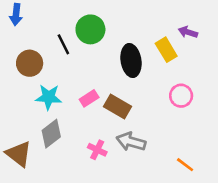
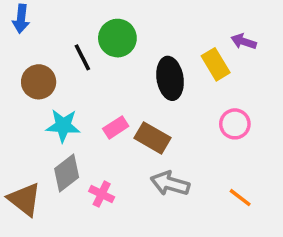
pink cross: (97, 150) -> (102, 194), moved
orange line: (185, 165) -> (240, 198), moved

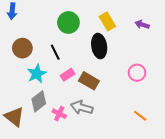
black line: (82, 57) -> (55, 52), moved
yellow rectangle: (216, 64) -> (107, 21), moved
cyan star: (63, 126) -> (37, 74), turned -30
gray arrow: (170, 184) -> (82, 107), moved

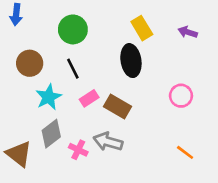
green circle: (68, 23) -> (73, 29), moved

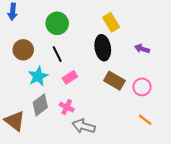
purple arrow: (188, 32) -> (142, 49), moved
pink circle: (181, 96) -> (142, 87), moved
brown rectangle: (117, 106) -> (114, 81), moved
gray arrow: (108, 142) -> (84, 126), moved
pink cross: (78, 150) -> (67, 107), moved

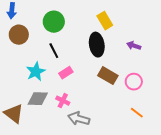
brown circle: (23, 50) -> (19, 35), moved
gray diamond: (40, 105) -> (38, 99), turned 40

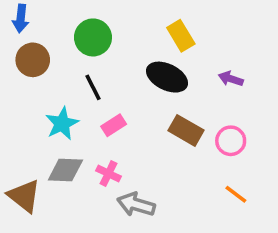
black ellipse: (97, 45) -> (167, 77), turned -55

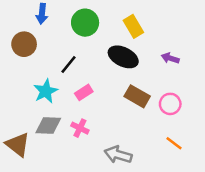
blue arrow: (21, 19) -> (42, 14), moved
green circle: (93, 37) -> (85, 23), moved
black line: (93, 87) -> (69, 65), turned 66
gray arrow: (136, 204) -> (118, 155), moved

